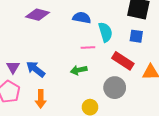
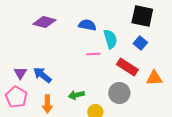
blue square: (136, 36) -> (140, 43), turned 32
green arrow: (79, 70) -> (76, 95), moved

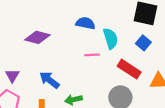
purple diamond: (44, 22) -> (37, 37), moved
blue arrow: (42, 75) -> (49, 80), moved

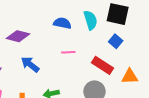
cyan semicircle: (111, 38) -> (90, 20), moved
blue arrow: (49, 80) -> (30, 64), moved

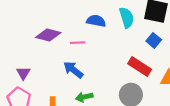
pink line: (68, 52) -> (78, 43), moved
blue arrow: (30, 64) -> (73, 70), moved

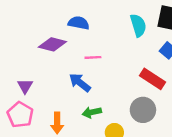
blue semicircle: (96, 21) -> (79, 23), moved
pink line: (78, 43) -> (93, 57), moved

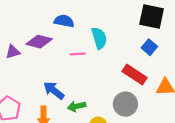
cyan semicircle: (138, 25) -> (99, 38), moved
blue arrow: (80, 82) -> (54, 90), moved
purple triangle: (25, 86) -> (13, 52), moved, turned 42

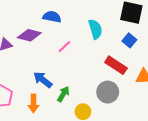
cyan semicircle: (99, 38) -> (95, 29), moved
pink line: (78, 54) -> (64, 47), turned -40
green arrow: (77, 106) -> (63, 94), turned 133

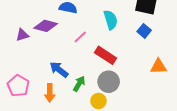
red rectangle: (116, 65) -> (106, 55), moved
gray circle: (108, 92) -> (109, 82), moved

